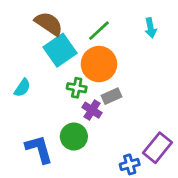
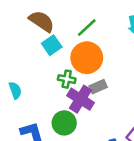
cyan square: (60, 50) -> (52, 45), size x0.7
cyan semicircle: (22, 88) -> (15, 90), moved, turned -54
purple cross: (92, 110) -> (80, 99), size x1.5

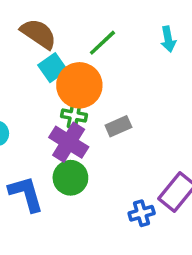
orange circle: (87, 58) -> (79, 85), moved
purple cross: (80, 99) -> (69, 142), moved

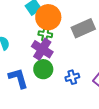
gray rectangle: (118, 126) -> (83, 28), moved, size x1.6
blue cross: (142, 213) -> (72, 77), moved

